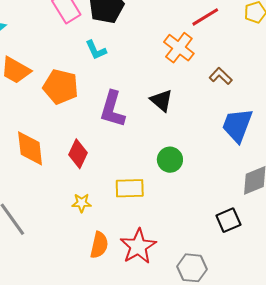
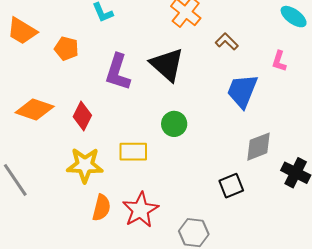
orange pentagon: (61, 87) -> (66, 48), size x0.7
black triangle: (161, 101) -> (167, 65), size x1.5
orange diamond: (30, 148) -> (35, 109), turned -66
yellow star: (82, 203) -> (85, 165), size x1.8

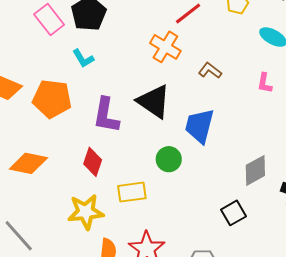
orange pentagon: (66, 48) -> (52, 99), size x1.6
blue trapezoid: (242, 91) -> (200, 126), moved
red diamond: (82, 116) -> (93, 162), moved

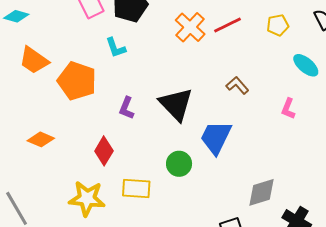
orange cross: (165, 47) -> (190, 27), moved
purple L-shape: (106, 115) -> (126, 108), size x0.6
orange diamond: (28, 163) -> (41, 139), size x0.7

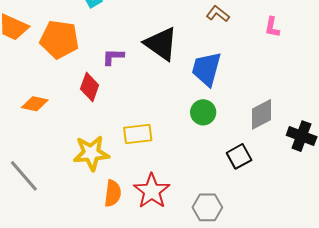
purple L-shape: (126, 108) -> (113, 57), turned 80
red diamond: (104, 151) -> (90, 87), moved
green circle: (179, 164) -> (203, 112), moved

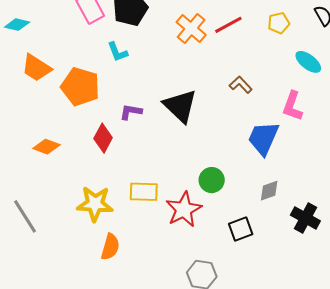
pink L-shape: (272, 27) -> (292, 106), size x1.4
blue trapezoid: (206, 69) -> (263, 138), moved
gray diamond: (262, 114) -> (269, 191), size x0.7
red star: (152, 191) -> (184, 209), moved

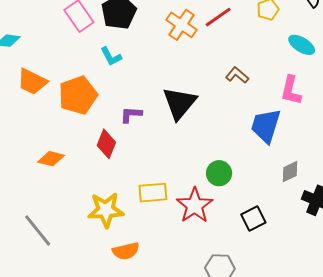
orange pentagon: (80, 87) -> (78, 95), turned -30
black triangle: (180, 106) -> (179, 103), turned 33
gray diamond: (269, 191) -> (290, 172), moved
orange semicircle: (110, 247) -> (126, 251), turned 68

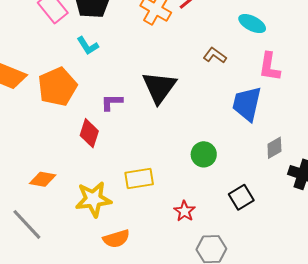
cyan ellipse: (302, 45) -> (252, 24), moved
orange diamond: (51, 159) -> (43, 179), moved
red star: (195, 205) -> (185, 211), moved, size x0.6

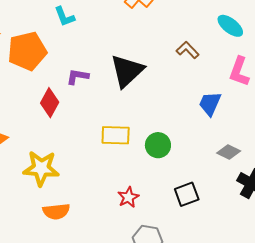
blue trapezoid: (247, 104) -> (210, 104), size x0.7
gray diamond: (274, 148) -> (229, 152), turned 45
yellow rectangle: (139, 178) -> (116, 135), moved

